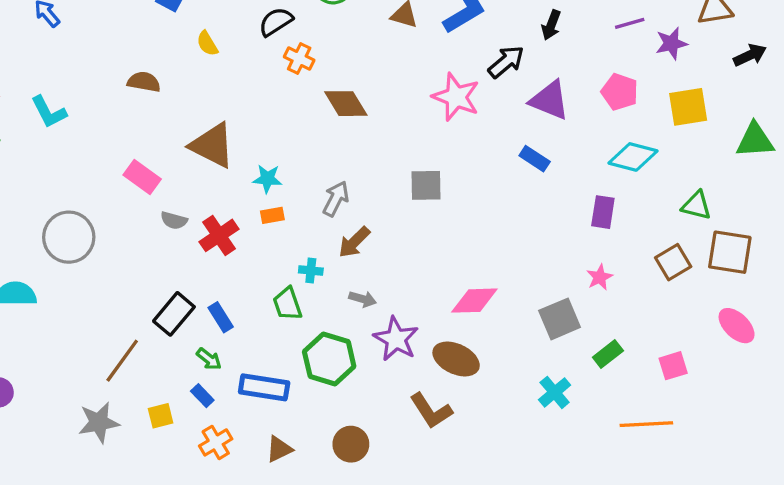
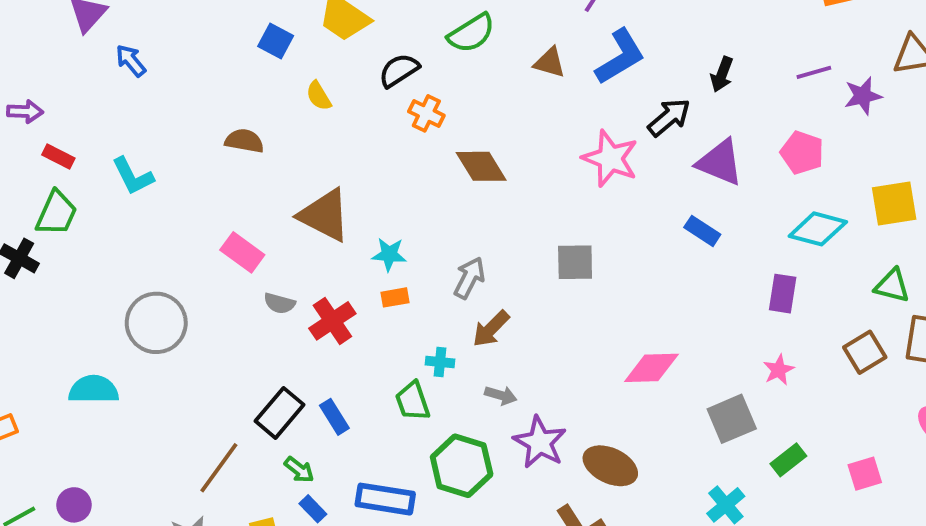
yellow square: (688, 107) -> (894, 203), moved
pink diamond: (474, 301) -> (651, 368), moved
green arrow: (209, 359) -> (299, 470), moved

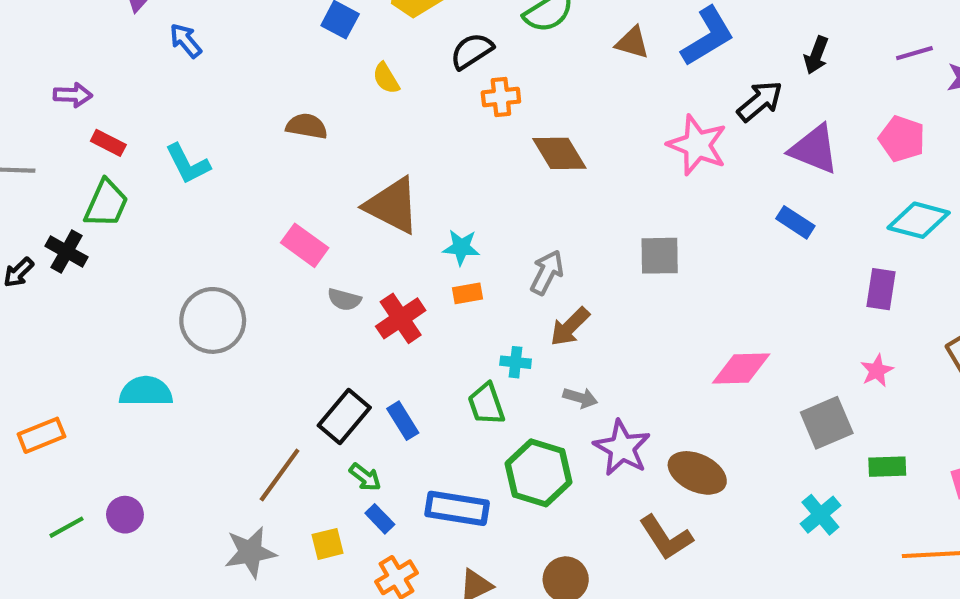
orange cross: (426, 113) -> (501, 97), turned -32
green rectangle: (788, 460) -> (887, 467), turned 36

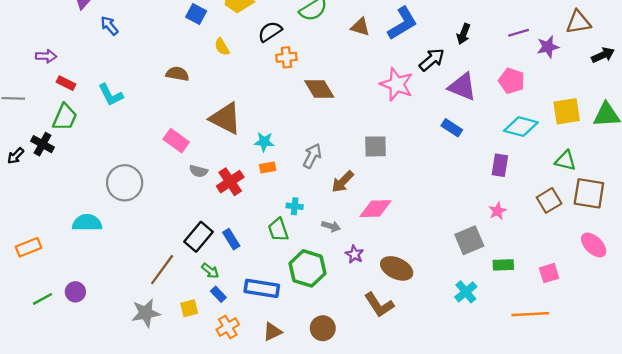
brown arrow: (570, 327) -> (343, 182), moved
pink diamond: (741, 368) -> (376, 209), moved
purple star: (622, 448) -> (354, 254), size x0.6

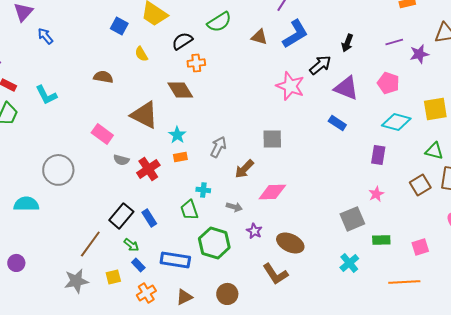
brown diamond: (319, 89) -> (180, 90), moved
cyan star: (264, 142) -> (177, 135), turned 30

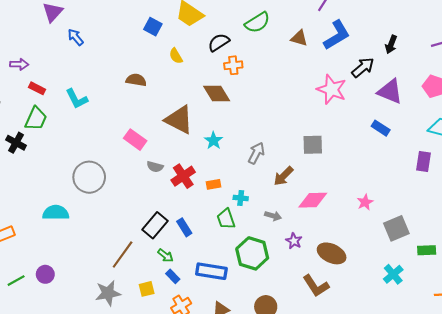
orange rectangle: (180, 157) -> (213, 184), moved
pink star: (376, 194) -> (365, 202), moved

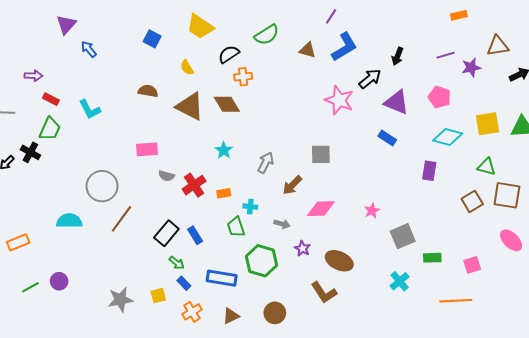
blue square: (153, 27) -> (152, 39), moved
brown triangle: (179, 120) -> (190, 106), moved
pink rectangle: (135, 140) -> (147, 149), turned -40
brown line: (123, 254) -> (121, 219), moved

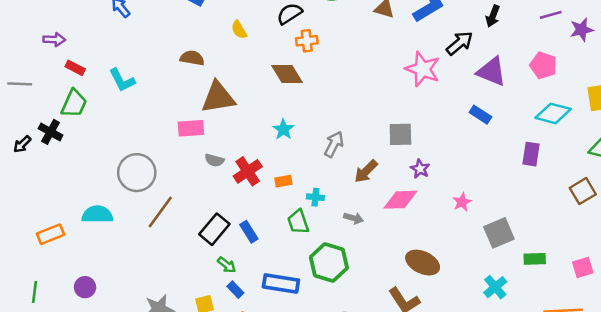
brown triangle: (190, 106) -> (218, 97), moved, turned -36
orange rectangle: (18, 242) -> (51, 234), moved
purple star: (302, 248) -> (420, 169), moved
green line: (30, 287) -> (34, 292), moved, turned -54

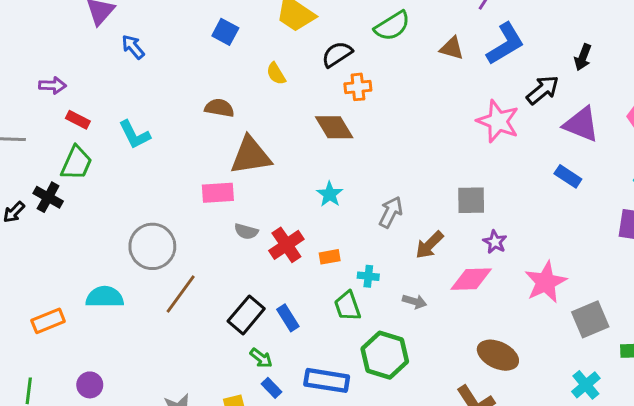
pink star: (462, 202) -> (546, 282), size x1.8

